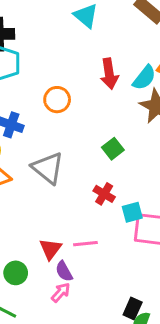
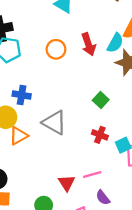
orange circle: (57, 100) -> (56, 49), moved
purple semicircle: (64, 271) -> (103, 198), moved

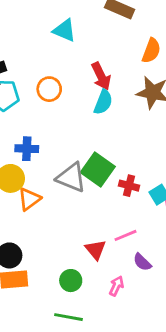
cyan semicircle: (115, 43) -> (103, 102), moved
orange circle: (56, 49) -> (49, 89), moved
green square: (101, 100) -> (98, 170), moved, size x1.6

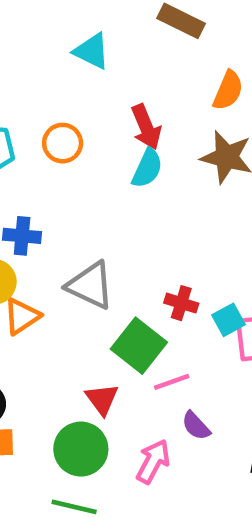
green square: (98, 170) -> (139, 346), moved
red triangle: (96, 250) -> (102, 399), moved
green circle: (71, 281) -> (81, 449), size x1.5
pink arrow: (116, 286) -> (153, 461), size x1.4

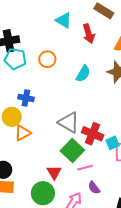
red arrow: (146, 127) -> (89, 34), moved
gray triangle: (90, 285) -> (69, 122), moved
red cross: (181, 303) -> (93, 134), size x1.5

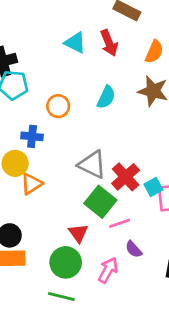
cyan triangle: (64, 20) -> (75, 43), moved
orange circle: (47, 59) -> (58, 106), moved
red cross: (93, 134) -> (126, 177), turned 30

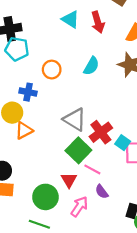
cyan square: (153, 187) -> (123, 143), turned -32
pink line: (120, 223) -> (92, 169), turned 42
red triangle: (78, 233) -> (69, 180), moved

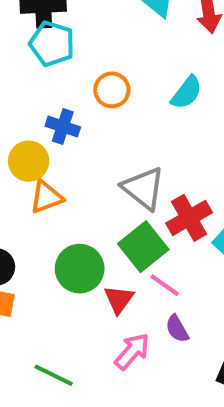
green circle: (45, 197) -> (80, 269), moved

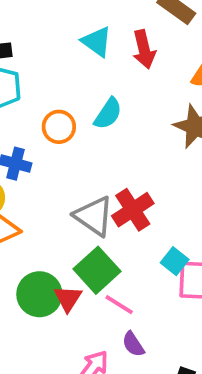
cyan semicircle: (187, 92) -> (108, 114), moved
red cross: (189, 218) -> (133, 210), moved
red triangle: (119, 299) -> (68, 298), moved

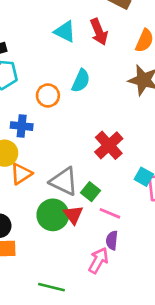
gray triangle: (94, 216) -> (64, 181), moved
green square: (97, 270) -> (91, 192), size x0.6
purple semicircle: (133, 344) -> (112, 240), moved, turned 48

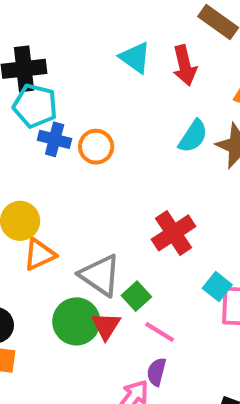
cyan semicircle: (81, 81) -> (193, 136), moved
blue cross: (22, 126) -> (55, 139), moved

